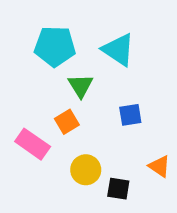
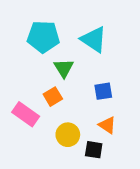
orange triangle: (159, 166) -> (107, 125), moved

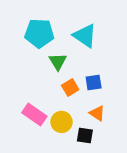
orange square: (53, 97) -> (70, 87), moved
pink rectangle: (26, 114) -> (34, 115), moved

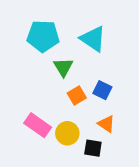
blue square: (94, 83) -> (102, 90), turned 35

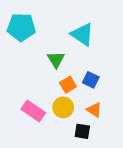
cyan pentagon: (43, 36) -> (21, 27), moved
yellow circle: (67, 133) -> (63, 107), moved

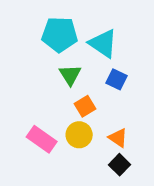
cyan pentagon: (21, 27) -> (60, 34), moved
blue square: (91, 80) -> (117, 79), moved
black square: (82, 131) -> (120, 165), moved, turned 35

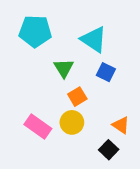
cyan pentagon: (60, 34) -> (35, 31), moved
orange triangle: (118, 138) -> (121, 125), moved

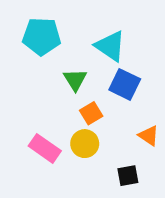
blue square: (106, 72) -> (125, 84), size x1.4
orange triangle: (121, 125) -> (149, 136), moved
black square: (109, 150) -> (128, 176), turned 36

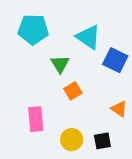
blue square: (125, 84) -> (115, 60), moved
yellow circle: (85, 144) -> (72, 140), moved
pink rectangle: (45, 148) -> (36, 119), turned 50

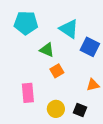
green triangle: (60, 64) -> (47, 50), turned -35
orange triangle: (119, 109) -> (93, 85), turned -48
black square: (102, 141) -> (80, 110), turned 32

